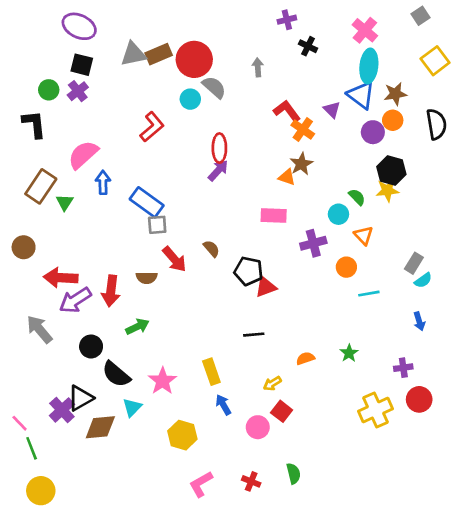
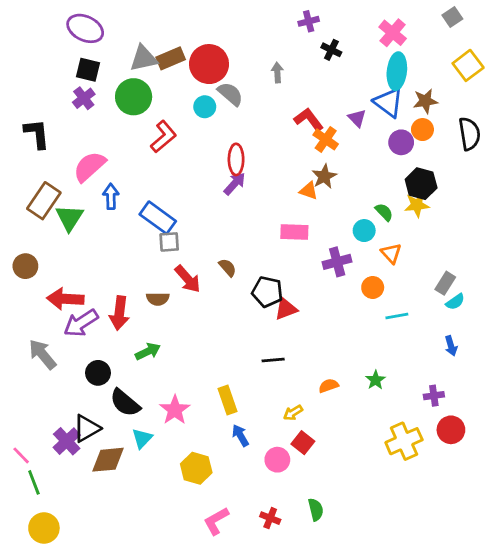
green circle: (49, 90) -> (134, 97), moved, size x1.6
green triangle: (65, 202) -> (70, 218), size x1.5

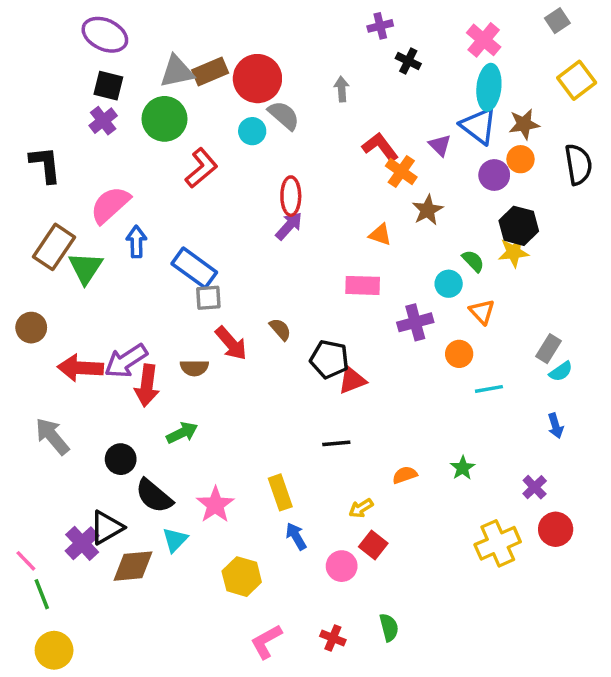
brown star: (324, 176) -> (428, 210), moved
purple arrow: (81, 323) -> (126, 361), moved
purple cross: (434, 396) -> (535, 487), turned -36

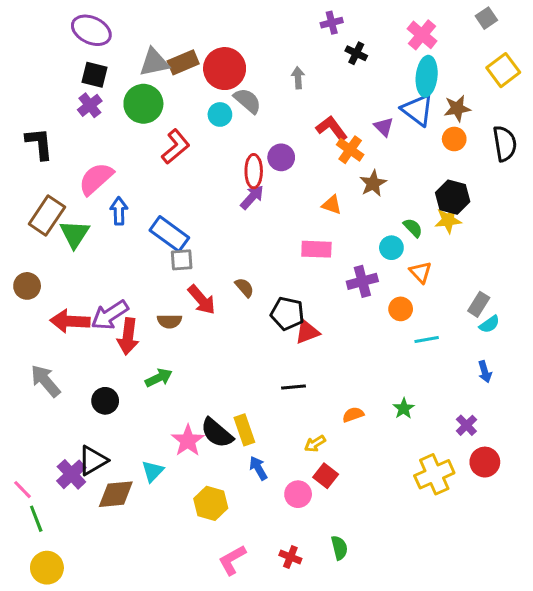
purple circle: (494, 175) -> (281, 157), moved
black semicircle: (154, 496) -> (217, 433), moved

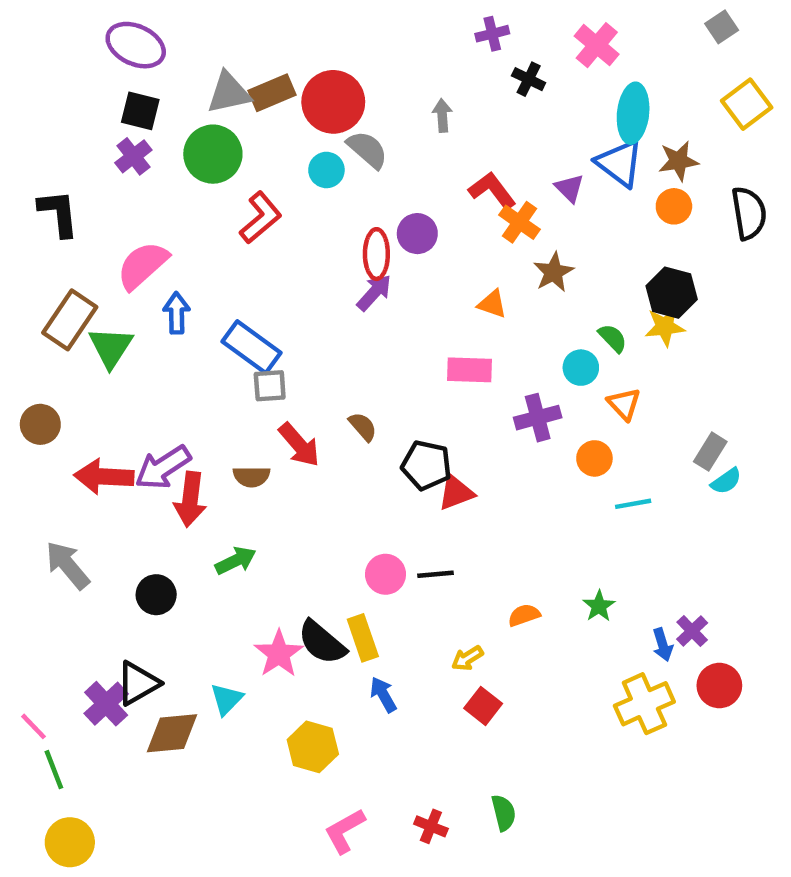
pink cross: (422, 35) -> (597, 45), moved
blue arrow: (485, 372) -> (663, 645), moved
pink circle: (298, 494) -> (386, 574), moved

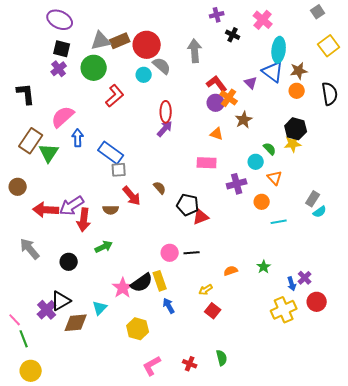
gray arrow: (442, 115) -> (195, 51), size x1.6
purple circle: (417, 234) -> (216, 103), moved
black semicircle: (322, 642) -> (142, 283), turned -75

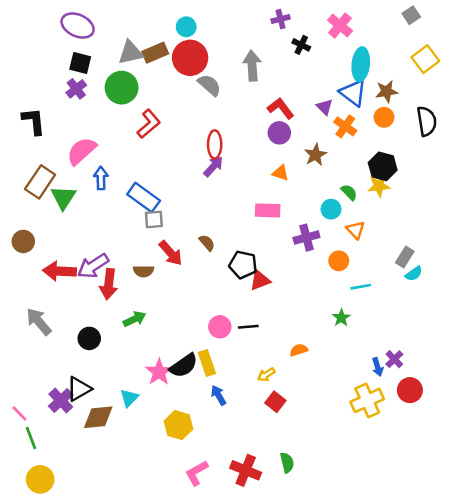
cyan circle: (144, 75) -> (186, 27), moved
orange cross: (229, 98) -> (345, 126), moved
green star: (264, 267) -> (341, 318), moved
red cross: (190, 364) -> (246, 470), size x1.6

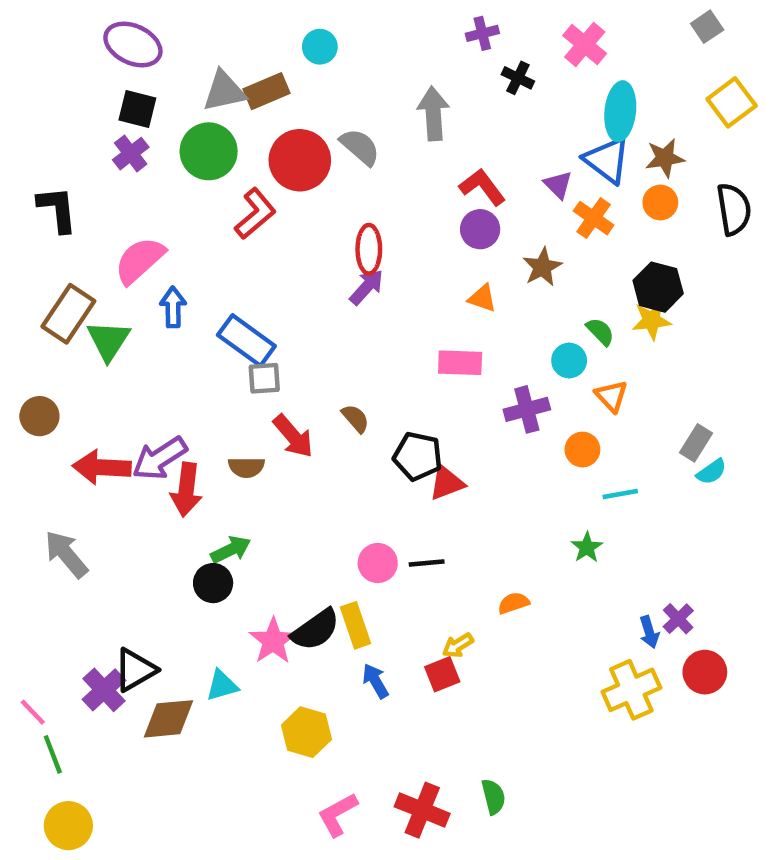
red circle: (190, 58) -> (300, 160), moved
black circle: (89, 338) -> (213, 583), moved
cyan triangle: (129, 398) -> (222, 685), turned 30
red square: (275, 402) -> (442, 674), moved, turned 30

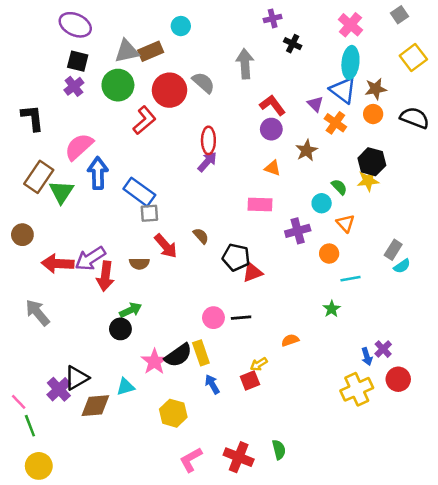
pink cross: (585, 44) -> (350, 25), moved
black semicircle: (734, 209) -> (415, 118), turned -60
blue arrow: (173, 307) -> (98, 173), size x1.4

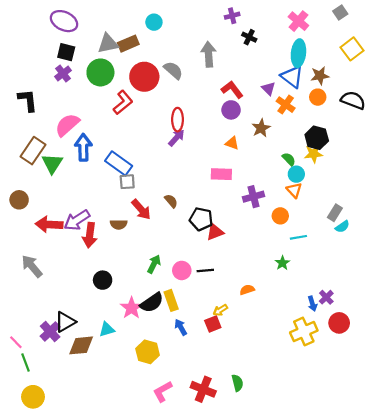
cyan circle: (322, 203) -> (296, 174), moved
green arrow: (131, 310) -> (154, 264), moved, turned -36

